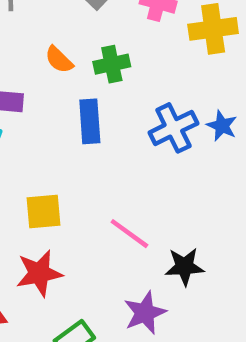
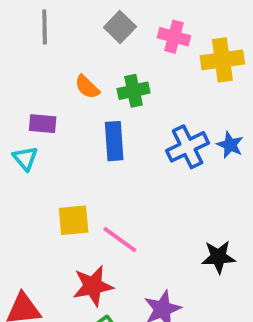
pink line: (129, 234) -> (120, 240), moved
black star: (184, 267) -> (218, 257), moved
red star: (39, 273) -> (93, 286), moved

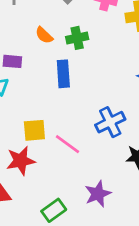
blue cross: (188, 147) -> (110, 122), moved
red star: (93, 286) -> (21, 161), moved

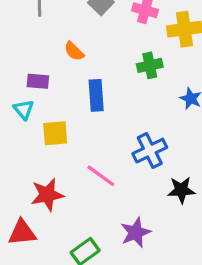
green cross: (77, 38) -> (150, 65), moved
yellow square: (34, 130) -> (55, 133), moved

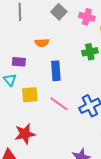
orange semicircle: (74, 51) -> (42, 43), turned -48
pink line: (101, 176) -> (59, 104), moved

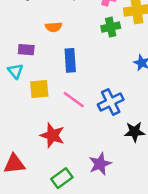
green cross: (90, 52) -> (111, 27), moved
red star: (25, 134) -> (52, 135), moved, turned 30

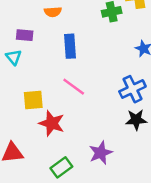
yellow square: (39, 89) -> (33, 100), moved
blue cross: (111, 102) -> (132, 89), moved

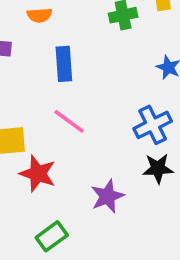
purple star: (101, 153) -> (107, 196), moved

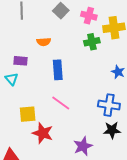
blue cross: (153, 125) -> (109, 105), turned 35

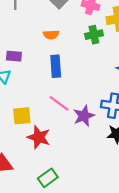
orange semicircle: (44, 42) -> (51, 35), moved
purple star: (83, 146) -> (84, 116), moved

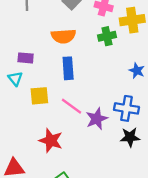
orange semicircle: (51, 35) -> (63, 36), size x1.5
yellow square: (22, 116) -> (39, 96), moved

